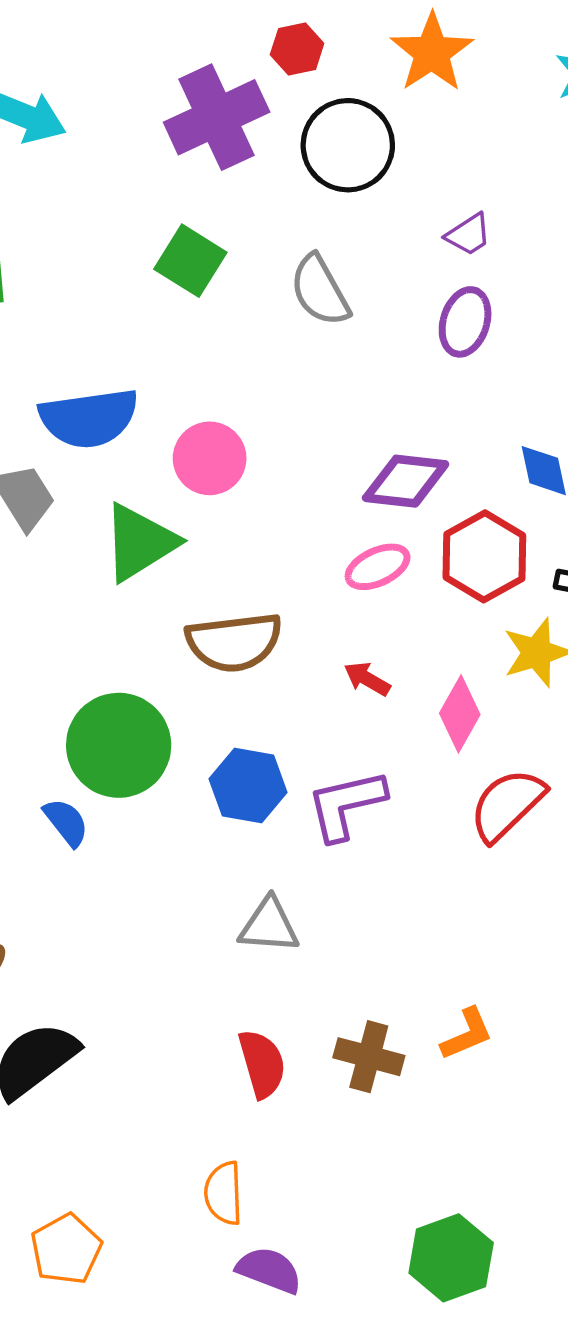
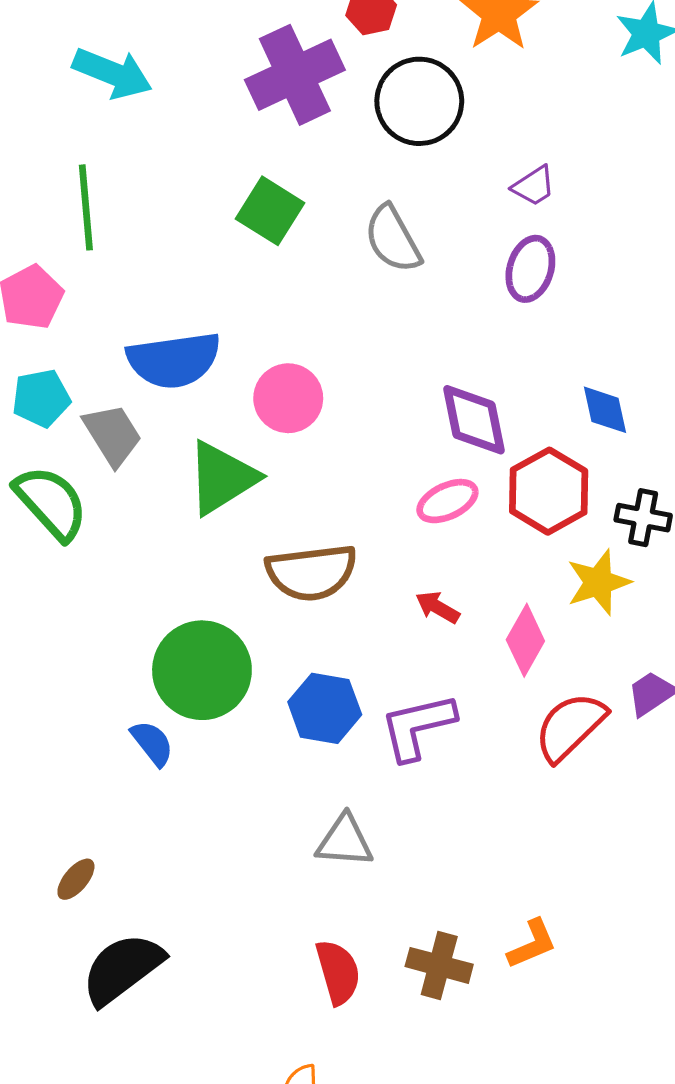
purple diamond: (406, 481) -> (474, 420), turned 72

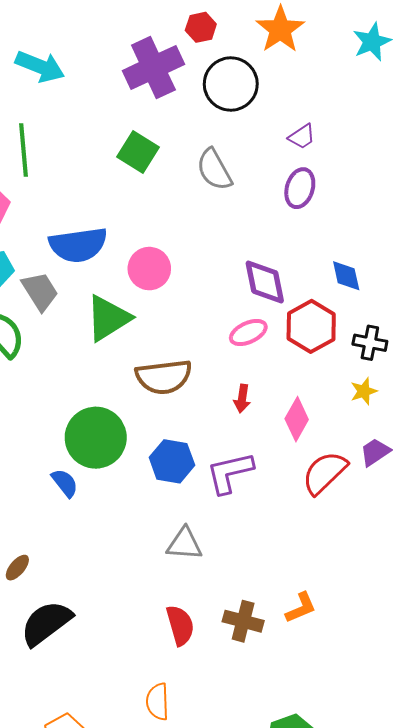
yellow star: (598, 582) -> (364, 391), moved, size x0.7
red arrow: (438, 607) -> (242, 398), turned -112

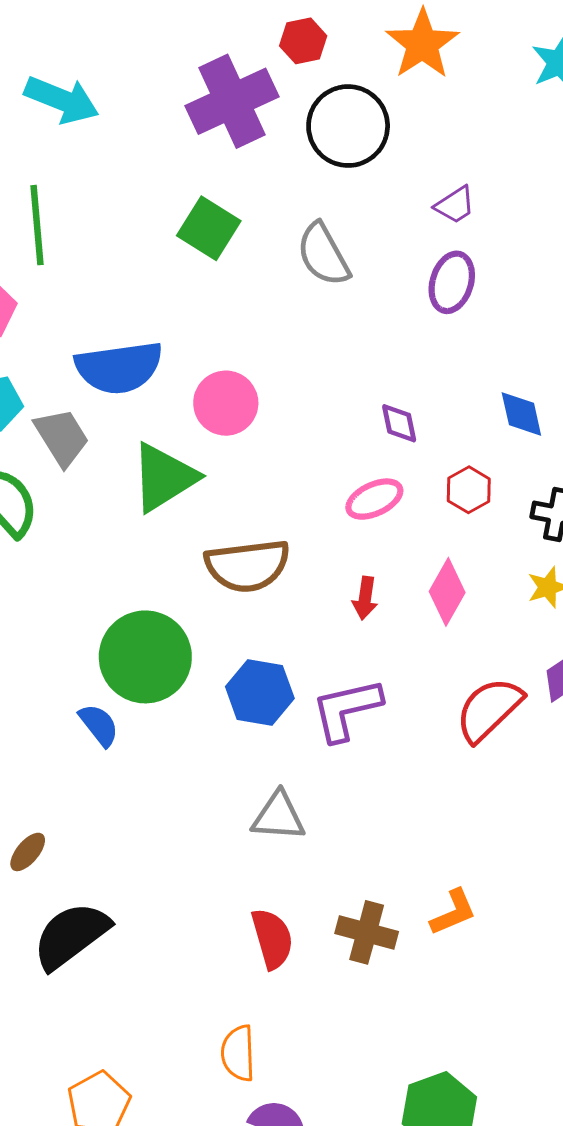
purple diamond: (265, 282) -> (399, 423), size x0.6
red hexagon: (311, 326) -> (469, 490), size x0.6
pink diamond: (297, 419) -> (447, 592), moved

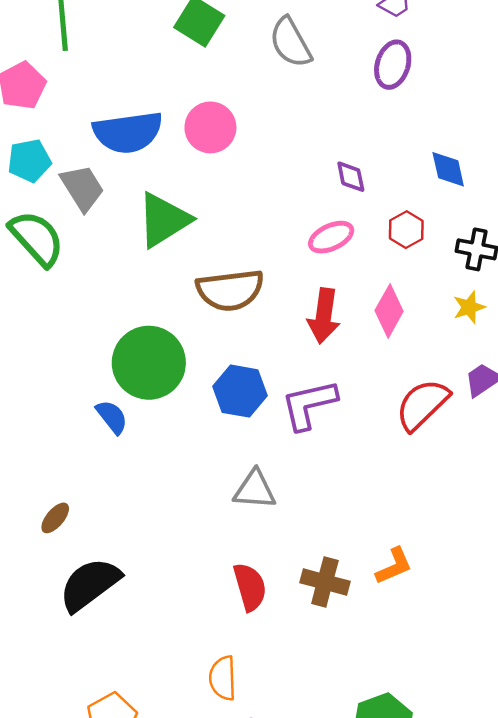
pink circle: (226, 403) -> (210, 127), moved
red arrow: (365, 598) -> (324, 316), size x1.6

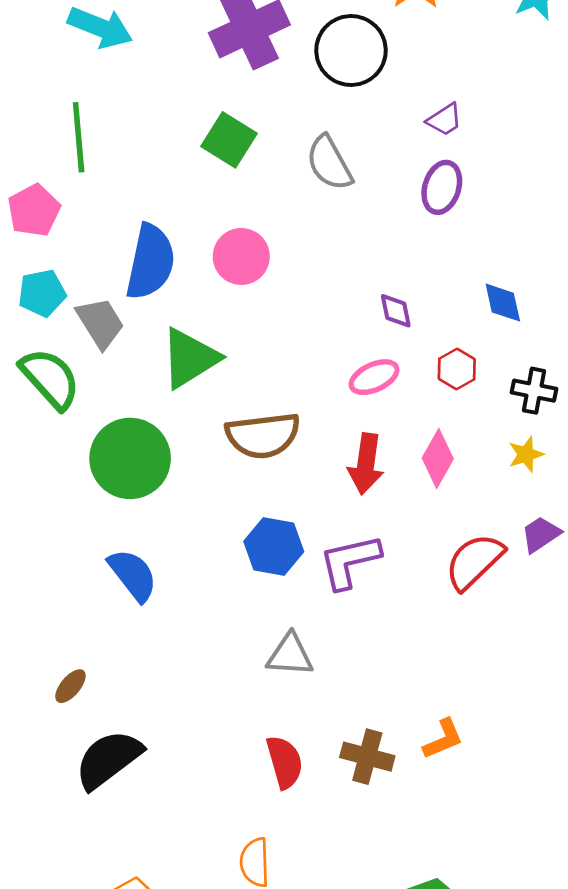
blue semicircle: (128, 132) -> (150, 262), turned -70
green circle: (149, 363) -> (130, 458), moved
blue semicircle: (112, 417) -> (133, 575), size x1.4

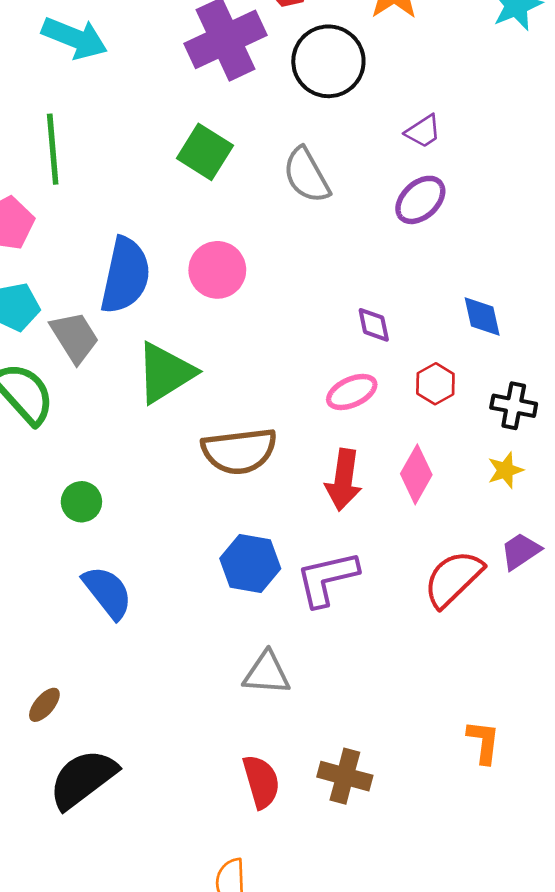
purple ellipse: (442, 187) -> (420, 200), turned 30
green circle: (130, 458) -> (81, 502), moved, size x0.5
orange L-shape: (443, 739) -> (483, 742), moved, turned -60

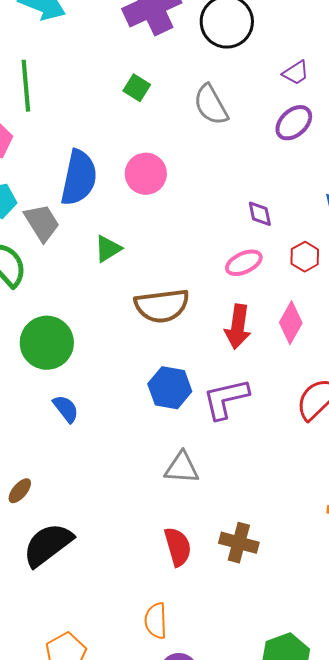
green square: (205, 152) -> (137, 88), size x0.7
green triangle: (165, 373) -> (108, 249), size x0.6
green circle: (81, 502) -> (47, 343), size x1.8
blue semicircle: (108, 592) -> (66, 409), size x0.7

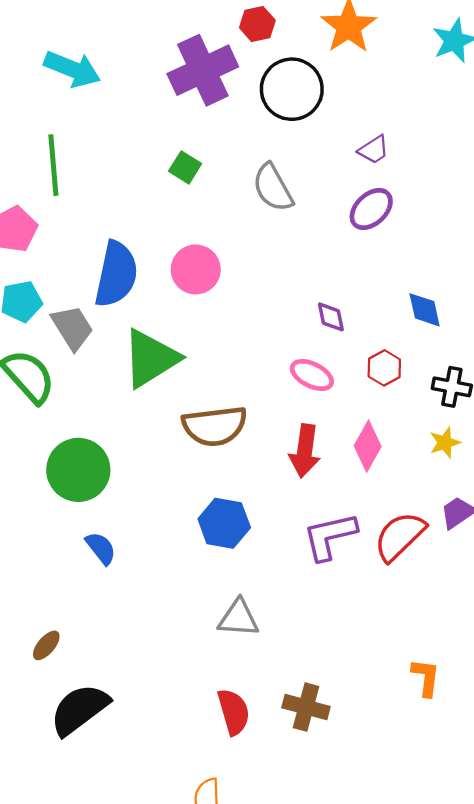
green triangle: (108, 249) -> (151, 358), size x1.8
pink ellipse: (244, 263) -> (312, 375), turned 51
purple L-shape: (226, 399) -> (330, 536), moved

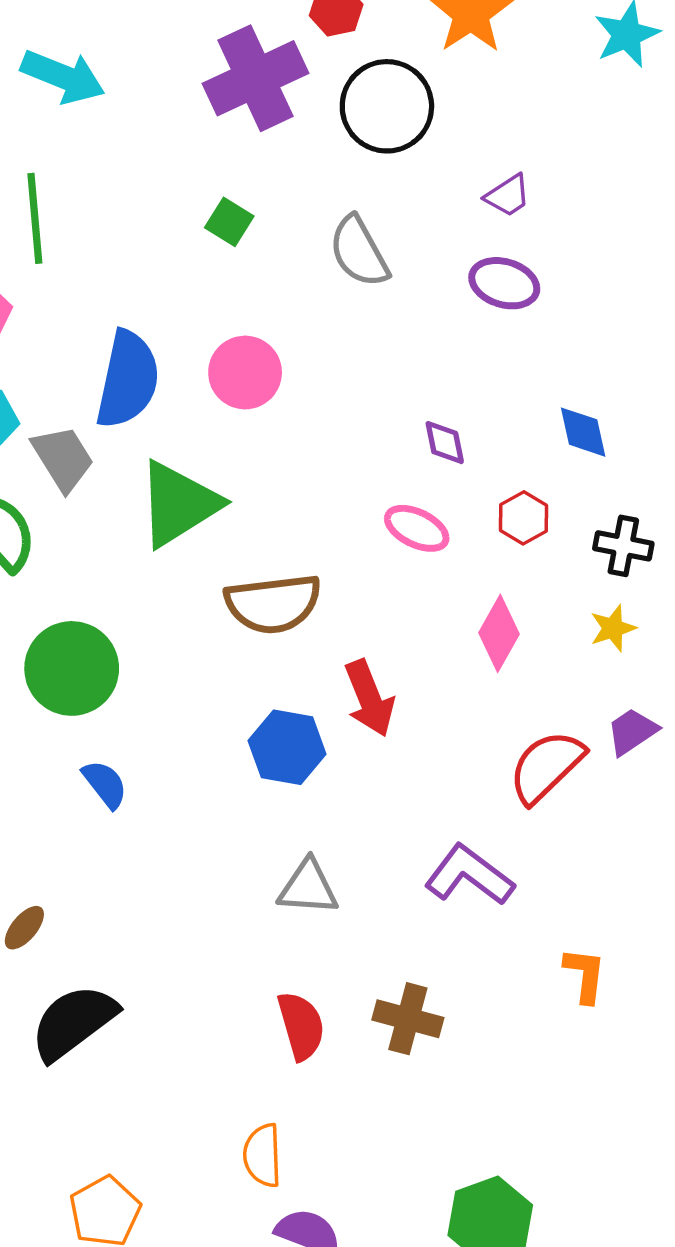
purple ellipse: (371, 209) -> (504, 283), turned 60
red arrow: (305, 451) -> (369, 698), moved, turned -30
purple L-shape: (330, 536) -> (469, 875), moved, turned 50

